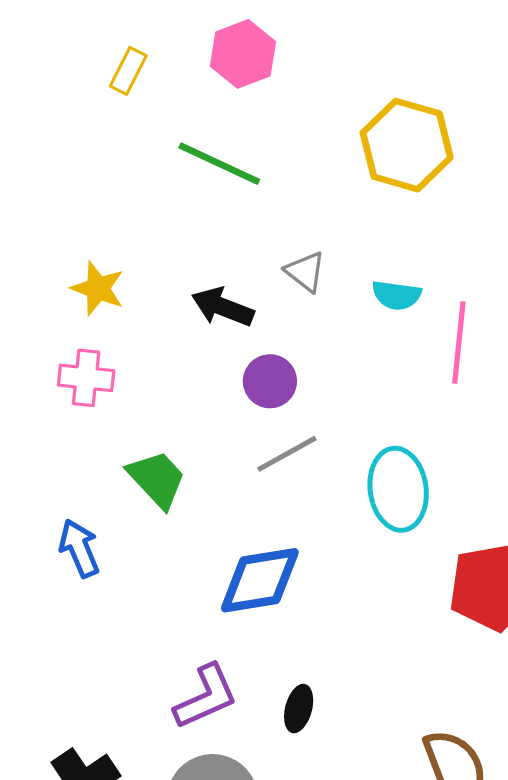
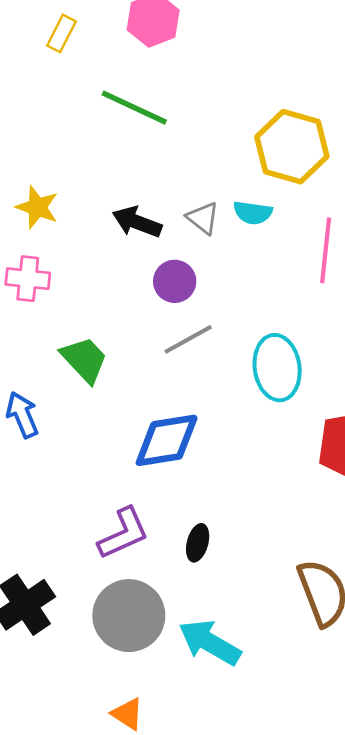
yellow hexagon: (407, 145) -> (292, 147), moved
gray triangle: (305, 272) -> (203, 218), moved
cyan semicircle: (396, 295) -> (253, 213), moved

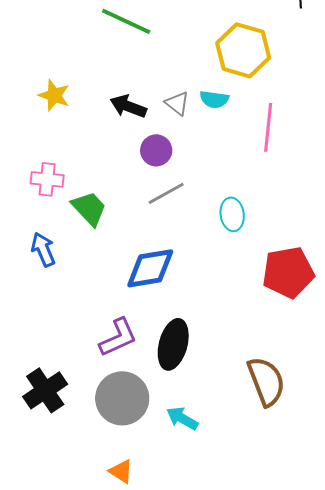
pink cross: (28, 279) -> (47, 179), moved
cyan ellipse: (277, 368) -> (232, 214), size x0.7
black ellipse: (198, 543) -> (173, 344), size x1.8
cyan arrow: (210, 643) -> (182, 418), size x0.7

